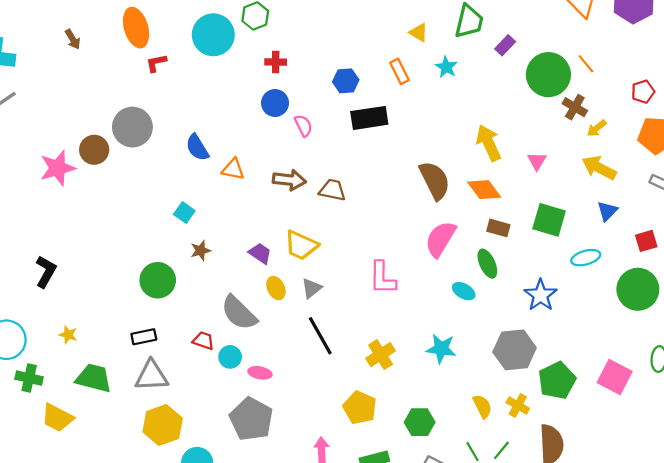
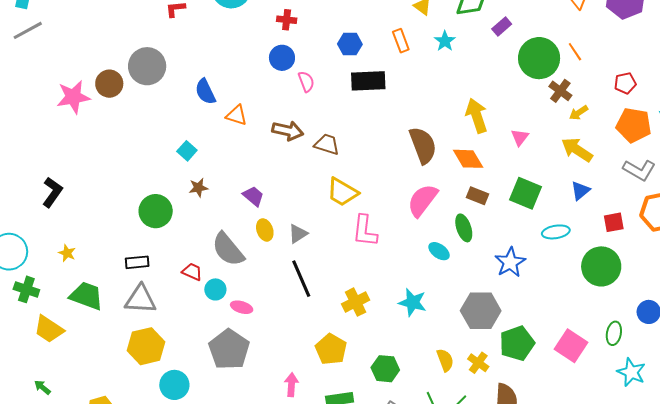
yellow trapezoid: (301, 245) -> (342, 192), moved

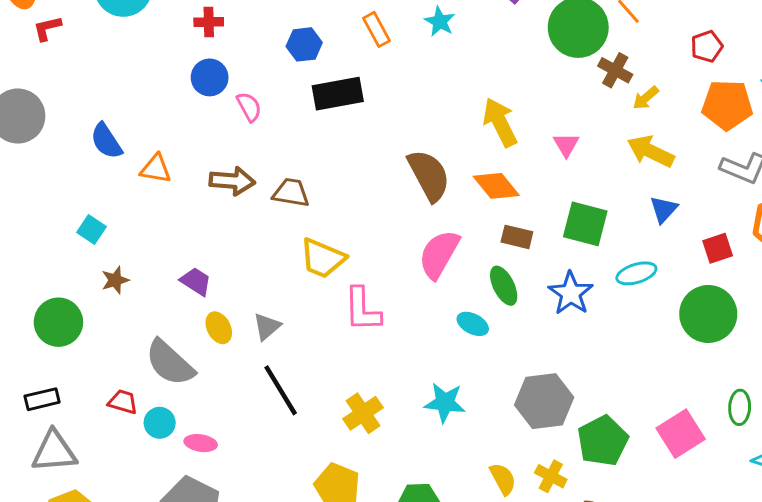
blue star: (510, 262) -> (571, 293), moved
pink square: (571, 346) -> (681, 434), turned 32

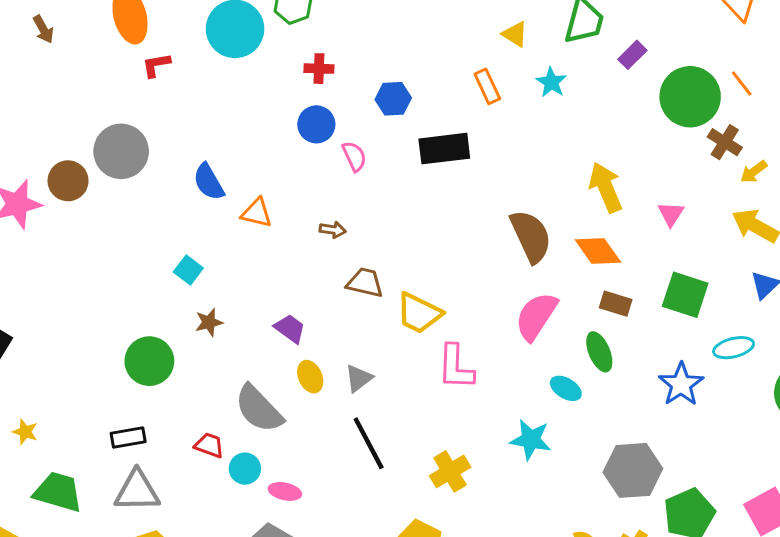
blue hexagon: (304, 44) -> (393, 99), moved
brown arrow: (232, 181) -> (333, 230), size x0.6
brown trapezoid: (291, 193) -> (365, 283), moved
blue star: (571, 293) -> (681, 384), moved
cyan star: (445, 403) -> (531, 440), moved

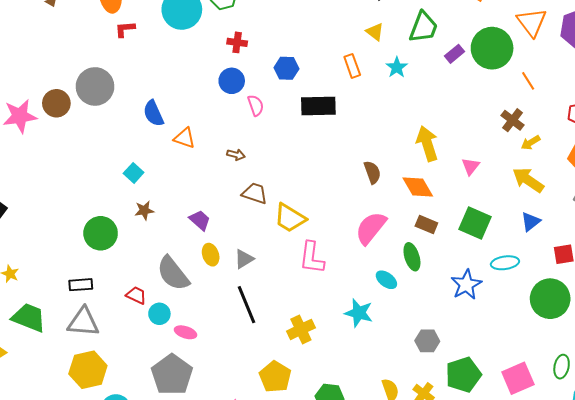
green circle: (690, 97) -> (492, 48), moved
brown semicircle: (531, 236) -> (372, 172), size x0.6
gray hexagon: (633, 470) -> (427, 341), size x0.6

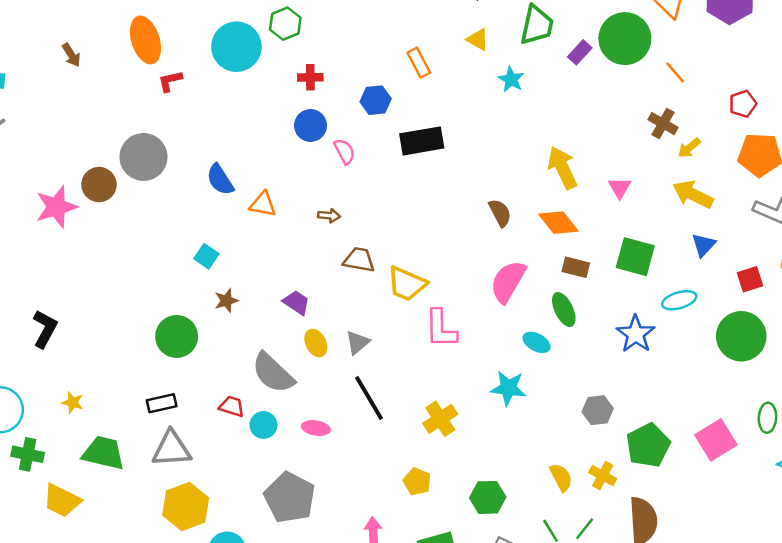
orange rectangle: (352, 66) -> (419, 63), moved
pink ellipse: (186, 332) -> (316, 428), moved
yellow pentagon: (275, 377) -> (417, 482), size x0.7

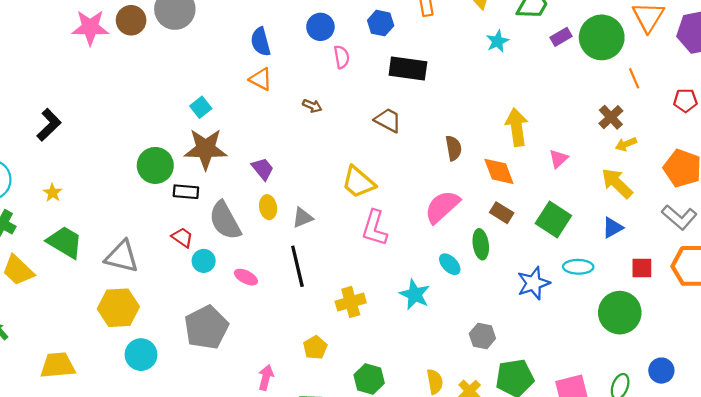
red pentagon: (743, 104) -> (685, 100), moved
blue semicircle: (220, 180) -> (261, 42), moved
brown trapezoid: (359, 260) -> (388, 120), moved
brown star: (226, 301) -> (206, 149), size x2.0
black rectangle: (162, 403) -> (186, 192), moved

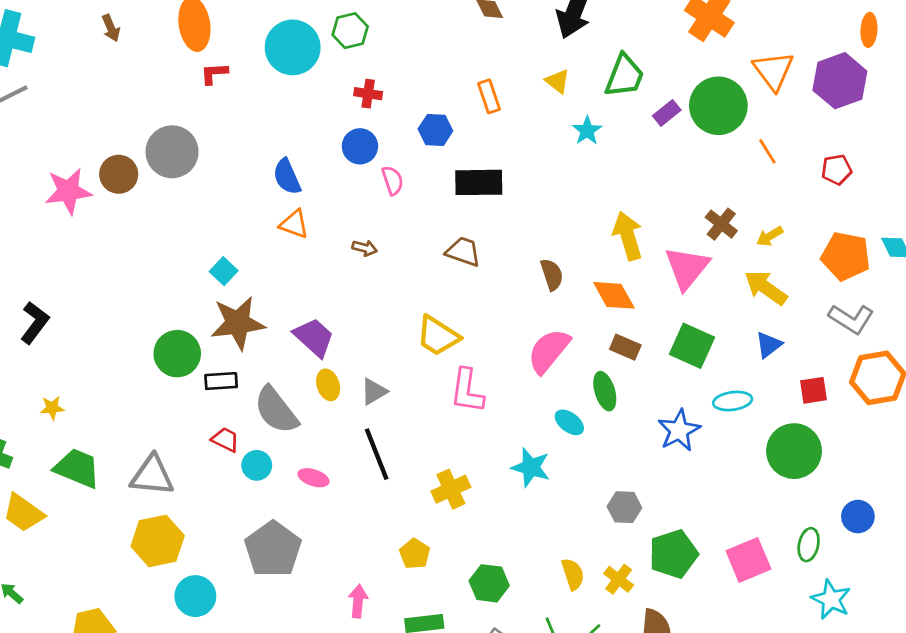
brown cross: (611, 117) -> (721, 224), moved
pink triangle: (558, 159) -> (687, 268), size x1.8
purple trapezoid: (263, 169) -> (314, 337), size x1.4
yellow star: (53, 193) -> (52, 408), turned -30

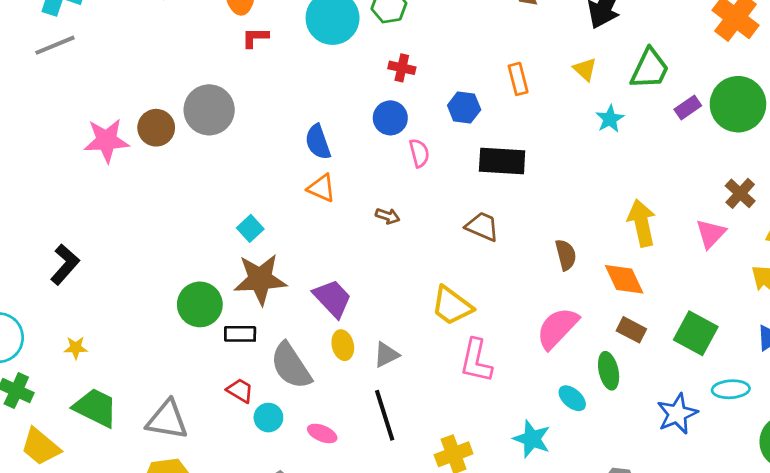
brown cross: (721, 224) -> (740, 193), moved
pink triangle: (687, 268) -> (711, 234), moved, size x0.7

